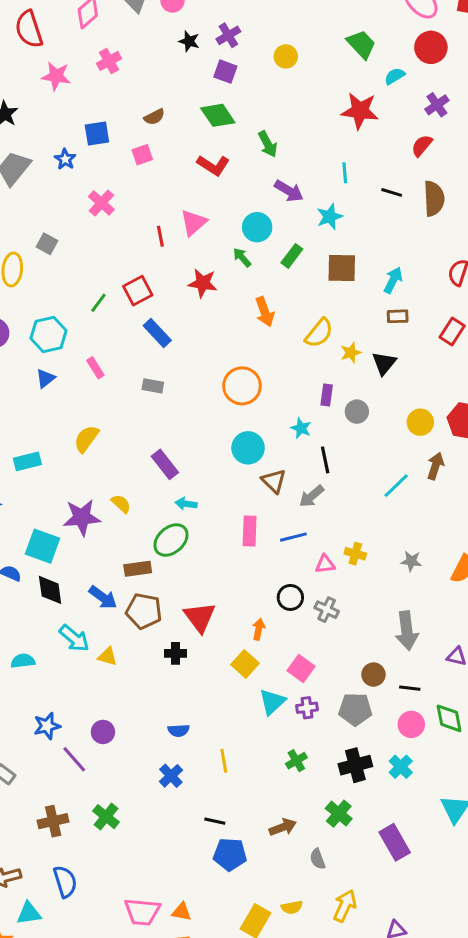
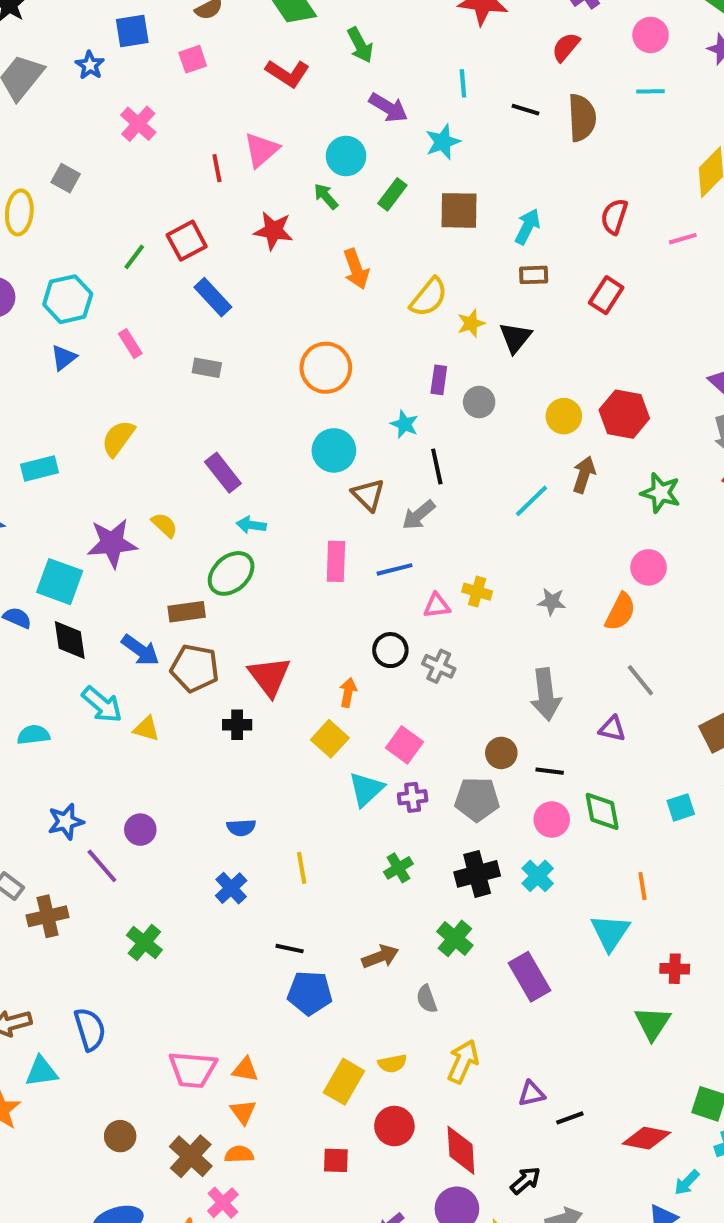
brown cross: (53, 821) -> (48, 916), moved

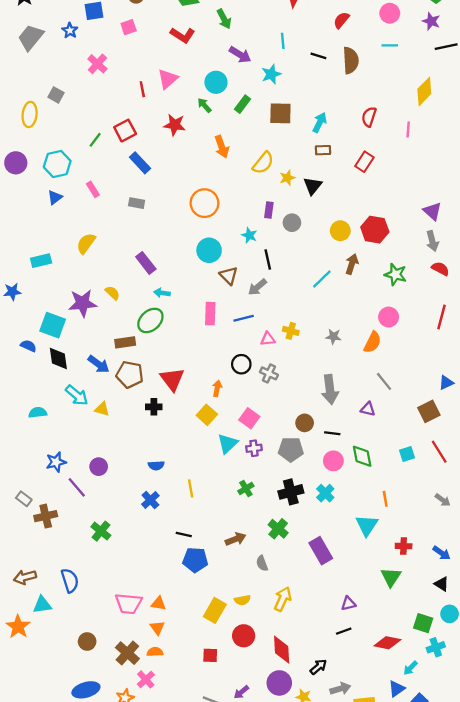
pink line: (683, 239) -> (408, 129), turned -70
purple triangle: (532, 1094) -> (348, 604), moved

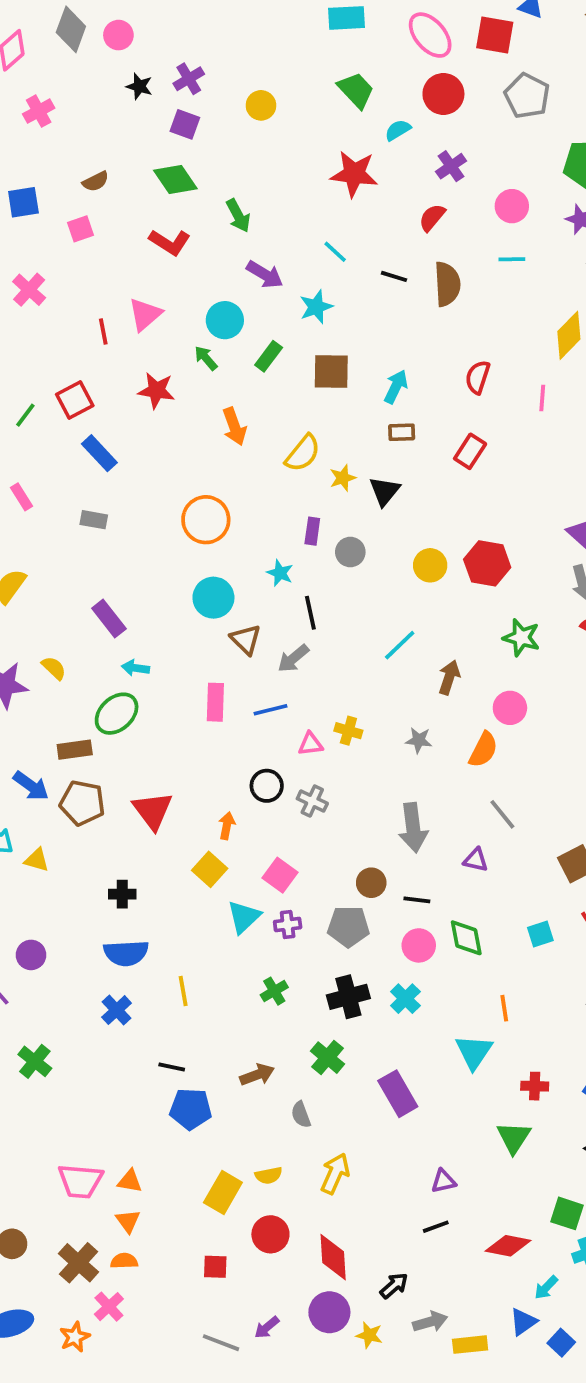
cyan line: (283, 41) -> (335, 252), turned -42
brown arrow: (352, 264) -> (449, 677), moved
black cross: (154, 407) -> (122, 894), moved
blue semicircle: (156, 465) -> (126, 953), size x1.6

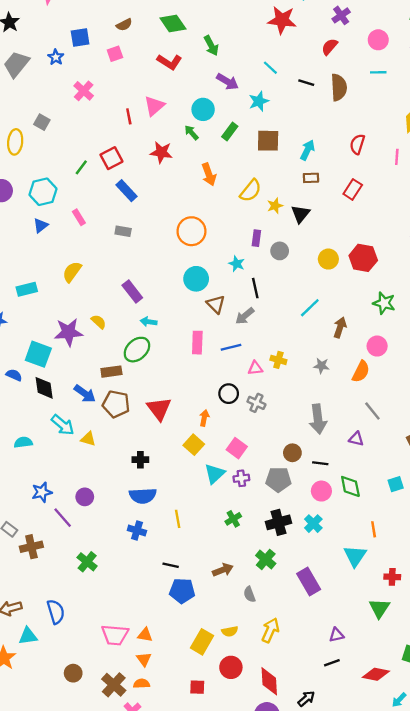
blue cross: (117, 1010) -> (137, 530), turned -30

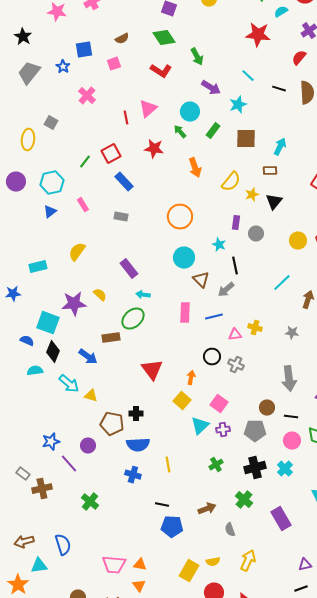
brown rectangle: (311, 178) -> (270, 171), moved
black diamond: (44, 388) -> (53, 352), turned 30
brown pentagon: (116, 404) -> (112, 424), moved
cyan semicircle: (23, 442) -> (35, 371), moved

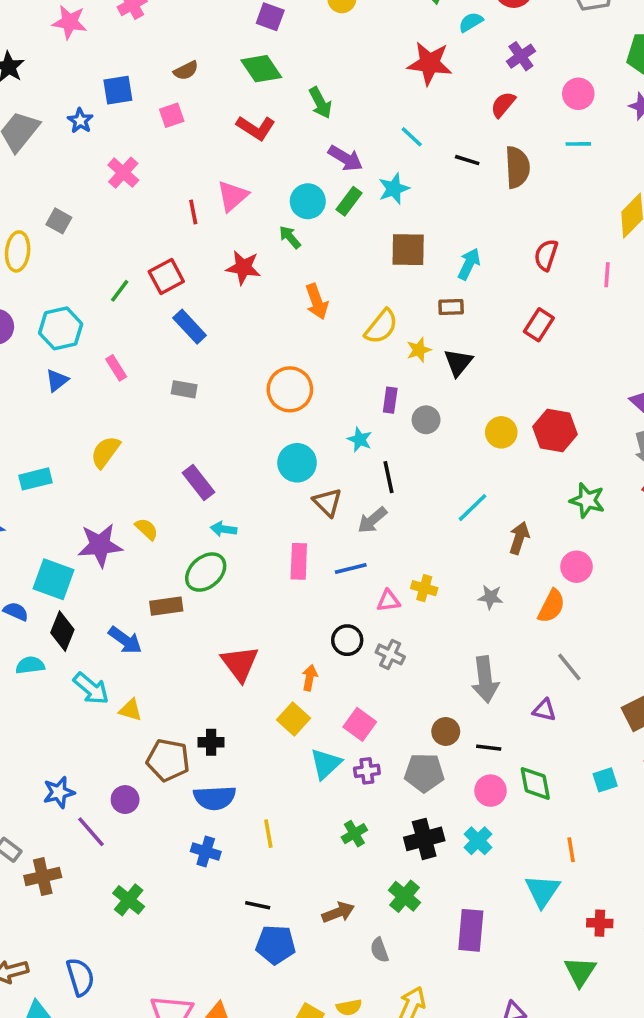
green rectangle: (213, 131) -> (349, 201), moved
purple rectangle: (281, 519) -> (471, 930), turned 35

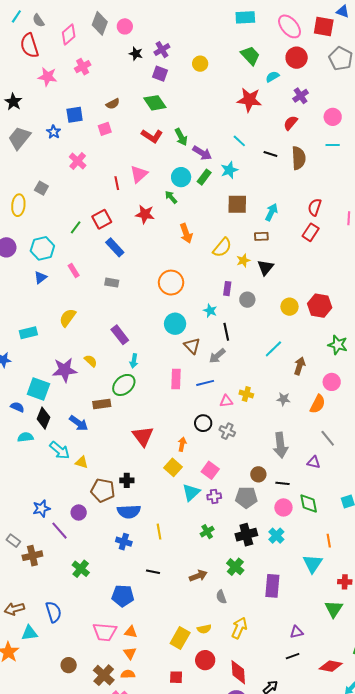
green arrow: (320, 103) -> (181, 137), moved
red rectangle: (539, 325) -> (311, 232), moved
cyan arrow: (224, 529) -> (134, 361), turned -88
blue pentagon: (276, 945) -> (123, 596), moved

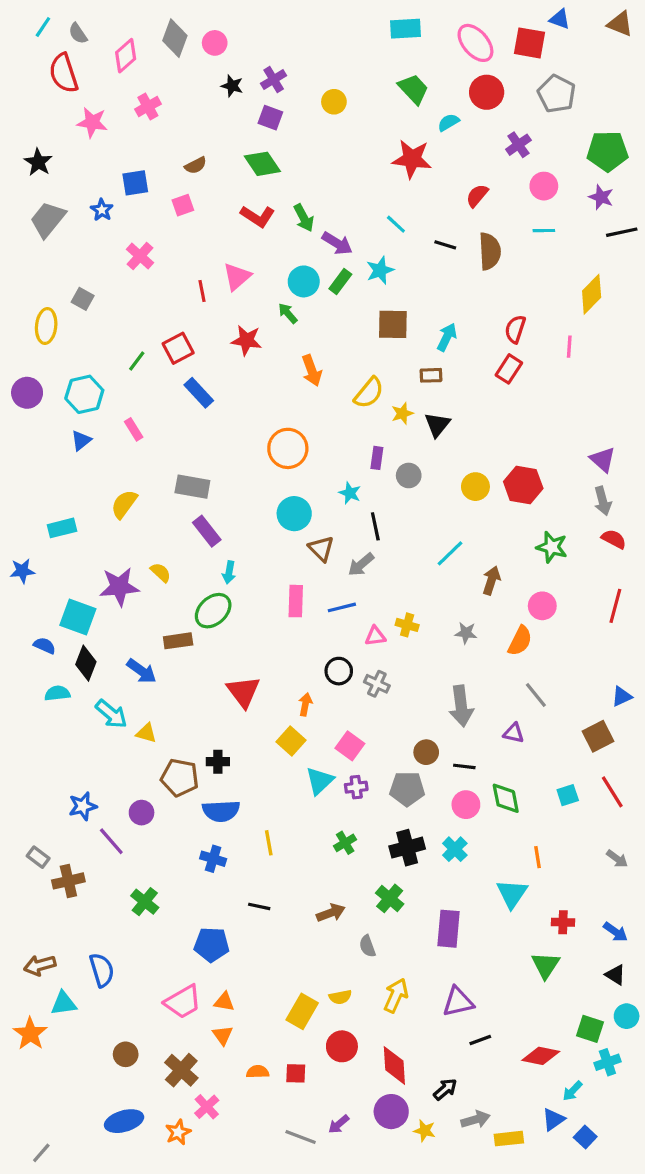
purple cross: (301, 96) -> (518, 145), moved
gray rectangle: (112, 283) -> (192, 487), moved, size x1.5
pink trapezoid: (105, 632) -> (183, 1002), turned -35
purple triangle: (297, 632) -> (458, 1002), moved, size x1.5
orange semicircle: (128, 674) -> (258, 1072), moved

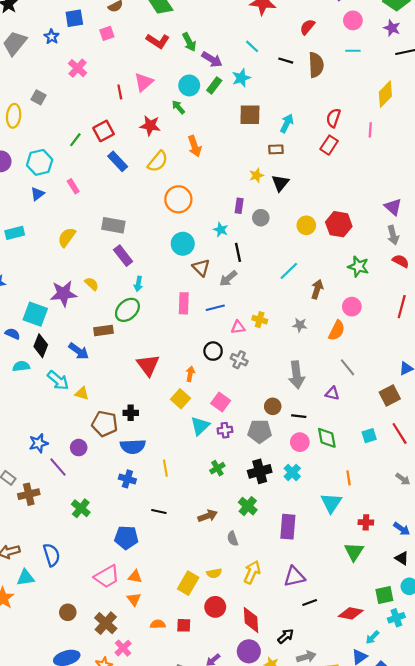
yellow semicircle: (369, 393) -> (158, 161), moved
cyan rectangle: (62, 528) -> (15, 233), moved
green square: (590, 1029) -> (384, 595), turned -30

